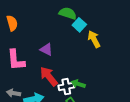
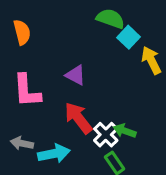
white cross: (66, 87) -> (106, 135), turned -35

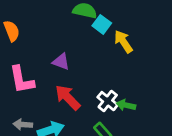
green arrow: (125, 131) -> (126, 105), moved
white cross: (106, 135) -> (108, 101), moved

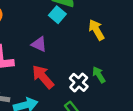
cyan square: (102, 24) -> (57, 15), moved
green arrow: (126, 105) -> (99, 75), moved, turned 42

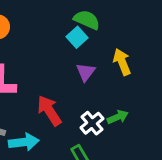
purple triangle: (39, 44) -> (86, 72), moved, turned 35
green arrow: (99, 75) -> (118, 117), turned 91

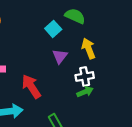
green semicircle: (87, 20) -> (75, 16), moved
white cross: (92, 123) -> (85, 76), moved, turned 30

